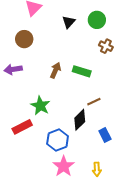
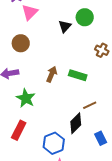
green circle: (97, 20) -> (85, 17), moved
green star: (40, 106) -> (26, 98), moved
red rectangle: (22, 127) -> (19, 130), turned -36

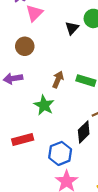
green star: (26, 98) -> (44, 105), moved
red rectangle: (19, 130) -> (23, 140), turned 48

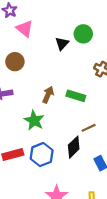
pink triangle: (34, 13) -> (25, 29), turned -36
blue hexagon: (60, 153) -> (42, 155), moved

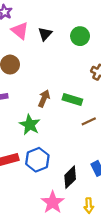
black triangle: (62, 44) -> (45, 34), moved
brown line: (89, 128) -> (89, 121), moved
black diamond: (74, 147) -> (70, 177), moved

